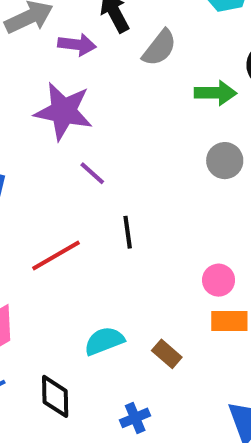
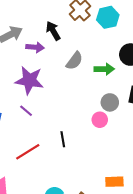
gray semicircle: (159, 48) -> (74, 61), moved
purple line: (92, 173) -> (26, 111), moved
pink circle: (219, 280) -> (100, 120), moved

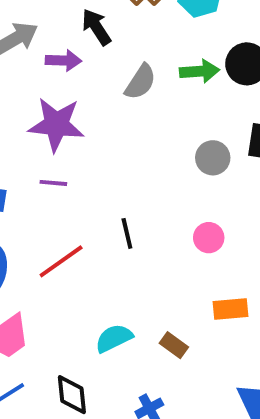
green arrow: (104, 69) -> (200, 71), moved
purple line: (26, 111) -> (53, 183), turned -32
pink circle: (100, 120) -> (209, 238), moved

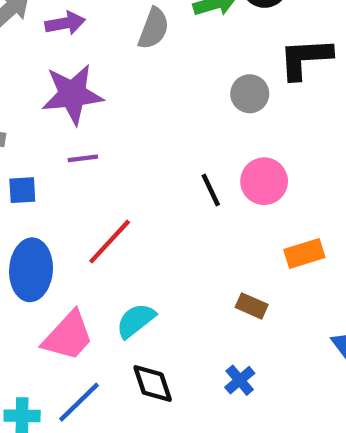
black line: (127, 233) -> (211, 190), moved
pink circle: (209, 238) -> (264, 181), size x1.4
cyan semicircle: (114, 338) -> (136, 321), moved

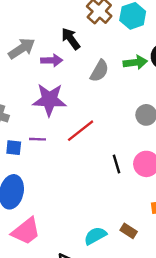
purple line: (83, 158) -> (38, 139), moved
red line: (110, 242) -> (81, 131), moved
cyan semicircle: (136, 321) -> (95, 236), moved

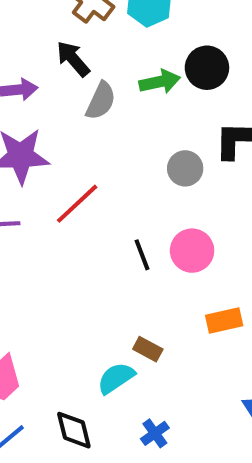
black arrow: (71, 39) -> (73, 59), moved
brown rectangle: (129, 231) -> (148, 349), moved

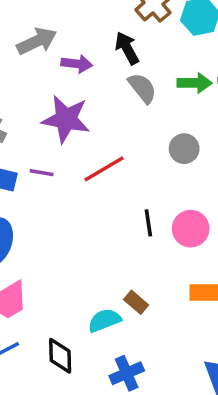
gray semicircle: (101, 101) -> (142, 88), turned -76
gray circle: (185, 168) -> (184, 149), moved
blue cross: (155, 433) -> (127, 373), size x1.4

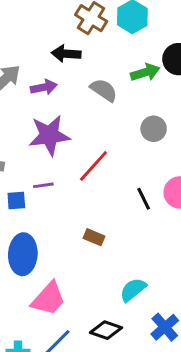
black arrow: (127, 48) -> (66, 54), moved, turned -40
brown rectangle: (136, 302) -> (94, 237), moved
black diamond: (60, 356) -> (106, 330), turned -52

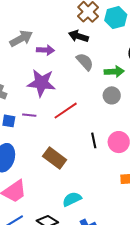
black arrow: (66, 54) -> (78, 36), moved
green arrow: (145, 72) -> (114, 72), moved
brown rectangle: (94, 237) -> (55, 158), size x1.6

